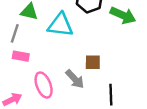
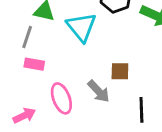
cyan triangle: (60, 25) -> (81, 27), turned 44

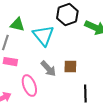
gray arrow: (99, 91) -> (48, 69), moved

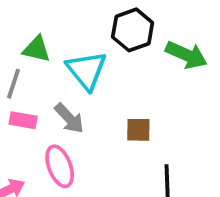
gray arrow: (48, 69) -> (69, 118), moved

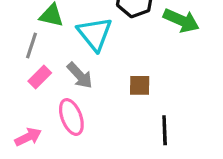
pink rectangle: (23, 120) -> (40, 77), turned -55

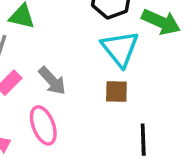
cyan triangle: (95, 34) -> (120, 49), moved

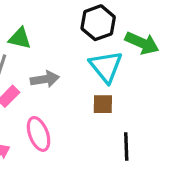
gray arrow: (52, 81) -> (45, 79), moved, turned -56

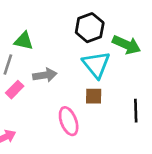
pink ellipse: (39, 134) -> (69, 121), moved
black line: (126, 146) -> (136, 111), moved

